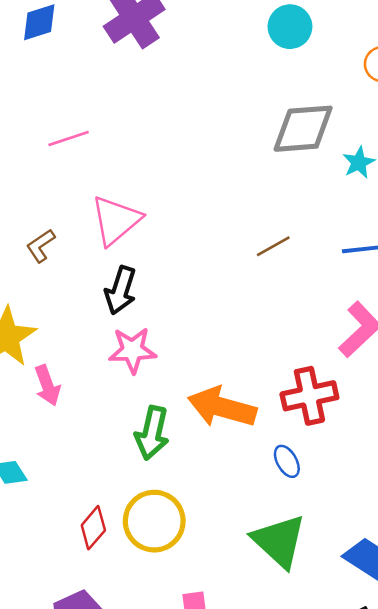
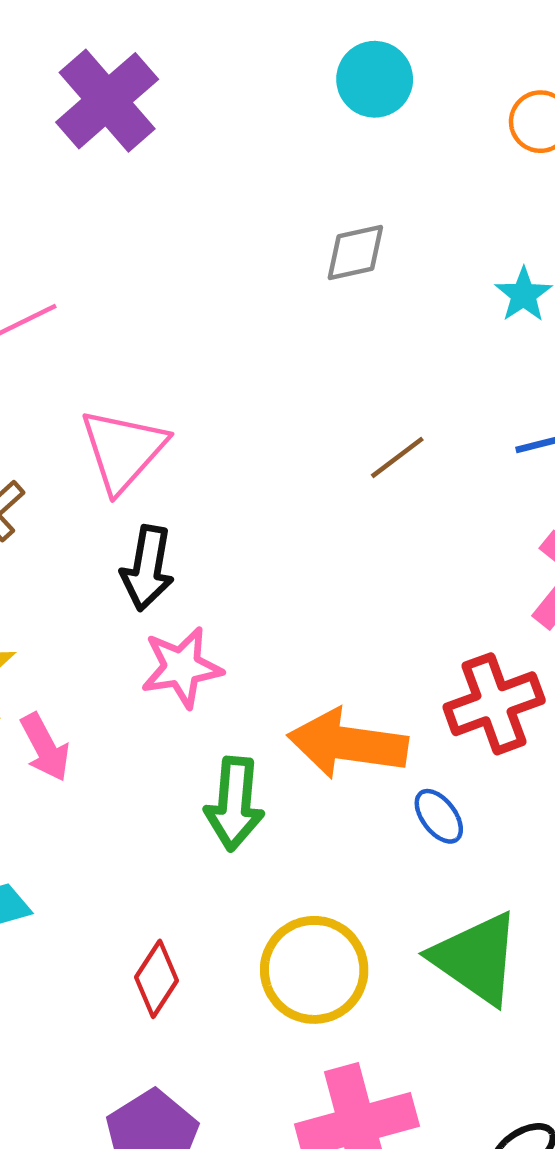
gray diamond: (303, 129) -> (355, 252), moved, size x0.6
blue ellipse: (287, 461) -> (439, 816), moved
yellow circle: (154, 521) -> (314, 970), moved

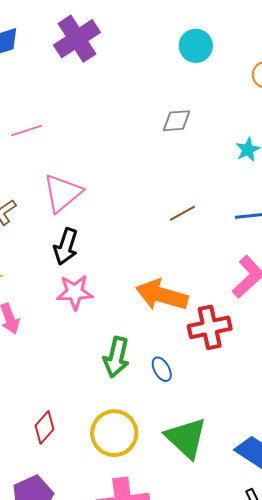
orange arrow: (348, 744) -> (162, 295), moved
green arrow: (234, 804) -> (116, 357), moved
blue ellipse: (439, 816) -> (162, 369), moved

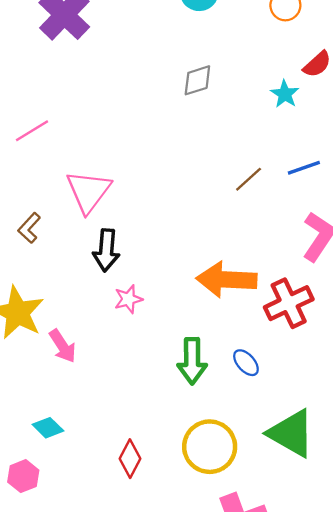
brown line: (182, 213) -> (249, 179), moved
pink star: (75, 292) -> (128, 299), size x0.7

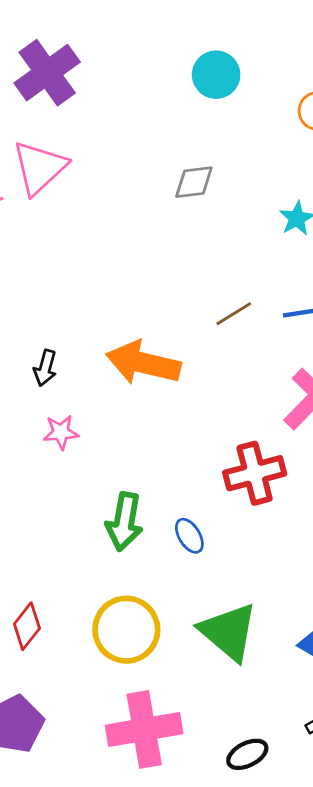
pink triangle: (89, 191) -> (39, 168), moved
black arrow: (106, 250) -> (45, 368), size x0.7
orange arrow: (227, 280) -> (143, 363), moved

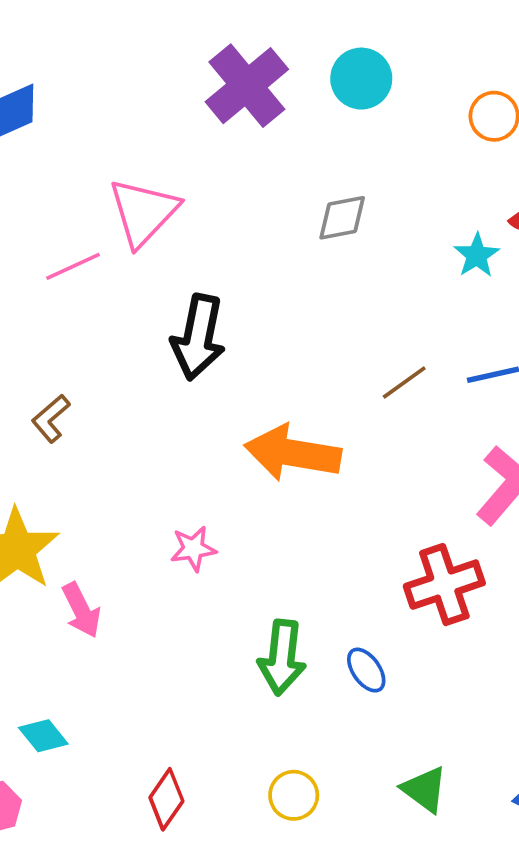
purple cross: (47, 73) -> (247, 86), moved
black arrow: (45, 368) -> (198, 337), moved, size x1.8
yellow circle: (126, 630) -> (294, 795), size x0.6
green triangle: (229, 632) -> (424, 789), size x0.6

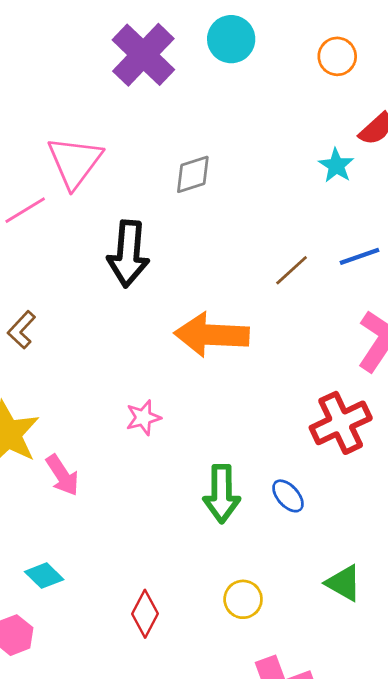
gray diamond: (342, 218) -> (193, 174), moved

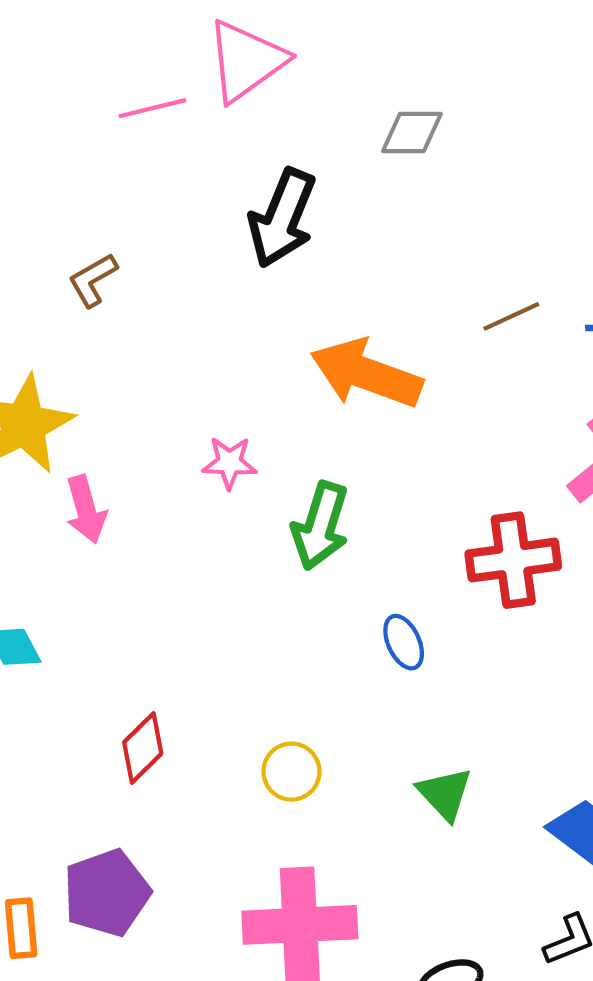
green arrow: (222, 494) -> (320, 526), moved

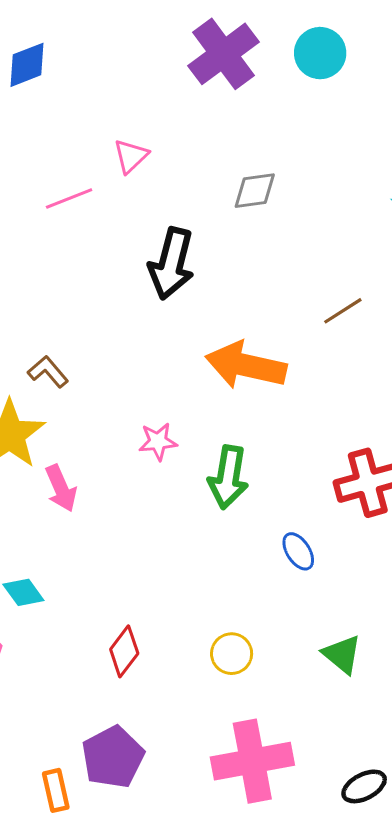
pink triangle: (246, 61) -> (131, 156), size x0.6
brown L-shape: (93, 280) -> (48, 372), moved, turned 87

